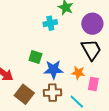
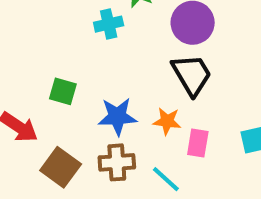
green square: (35, 57) -> (63, 91), moved

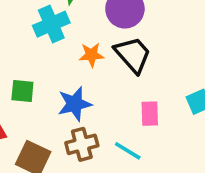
cyan cross: (109, 24) -> (51, 24), size x1.4
orange star: (167, 121) -> (91, 55), moved

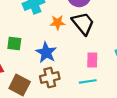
blue star: (75, 104) -> (46, 52), turned -30
cyan line: (128, 151) -> (88, 81), moved, turned -42

